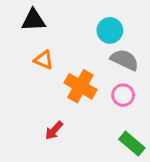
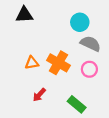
orange triangle: (44, 60) -> (32, 63), moved, turned -32
green rectangle: (132, 144) -> (77, 104), moved

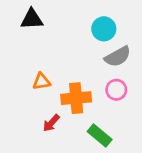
gray semicircle: (90, 44) -> (118, 57), turned 126
orange cross: (58, 63) -> (76, 98), moved, turned -35

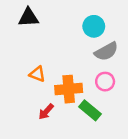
orange triangle: (42, 81) -> (37, 74), turned 30
green rectangle: (100, 135) -> (90, 110), moved

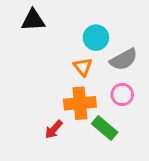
cyan circle: (94, 26) -> (96, 38), moved
orange triangle: (37, 74) -> (83, 67), moved, turned 30

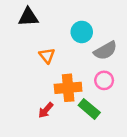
orange triangle: (83, 67) -> (47, 56), moved

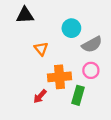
green rectangle: (89, 109) -> (78, 95), turned 66

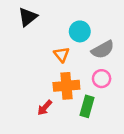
black triangle: (25, 15) -> (28, 17), turned -36
orange triangle: (41, 49) -> (62, 54), moved

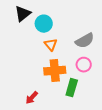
cyan circle: (80, 31) -> (44, 24), moved
red arrow: (45, 108) -> (32, 98), moved

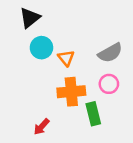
cyan circle: (44, 24) -> (41, 48), moved
green rectangle: (72, 88) -> (93, 114), turned -30

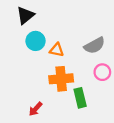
orange triangle: (66, 58) -> (57, 50), turned -40
pink circle: (109, 84) -> (102, 72), moved

